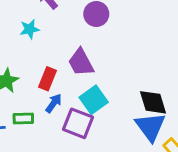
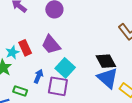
cyan star: (30, 29) -> (12, 52), moved
red rectangle: (47, 79) -> (25, 48), moved, turned -35
green rectangle: (23, 119) -> (20, 91), turned 32

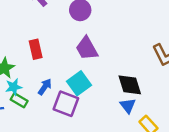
purple trapezoid: (51, 45) -> (87, 48), moved
cyan star: (12, 52) -> (14, 87), moved
blue triangle: (108, 78) -> (128, 106), size x0.6

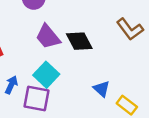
black diamond: (130, 85) -> (79, 41), moved

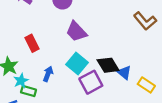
black diamond: (79, 41) -> (108, 65), moved
purple square: (36, 98) -> (91, 82), moved, turned -35

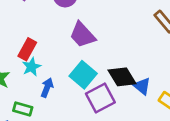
red rectangle: (32, 43) -> (27, 49), turned 56
cyan star: (21, 81) -> (31, 67), moved

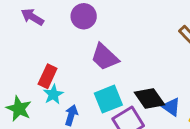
cyan square: (83, 75) -> (108, 99), turned 32

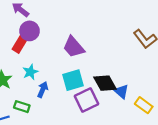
purple circle: (84, 16) -> (30, 31), moved
red rectangle: (48, 76) -> (20, 44), moved

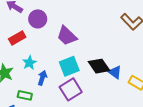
purple circle: (30, 31) -> (38, 19), moved
red rectangle: (20, 44) -> (17, 38), turned 35
purple square: (86, 100) -> (71, 89), moved

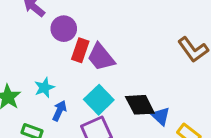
red rectangle: (17, 38) -> (80, 50), moved, turned -49
cyan square: (69, 66) -> (99, 100), turned -30

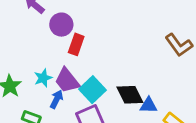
purple trapezoid: (101, 57) -> (67, 80), moved
blue triangle: (161, 116) -> (149, 105), turned -42

